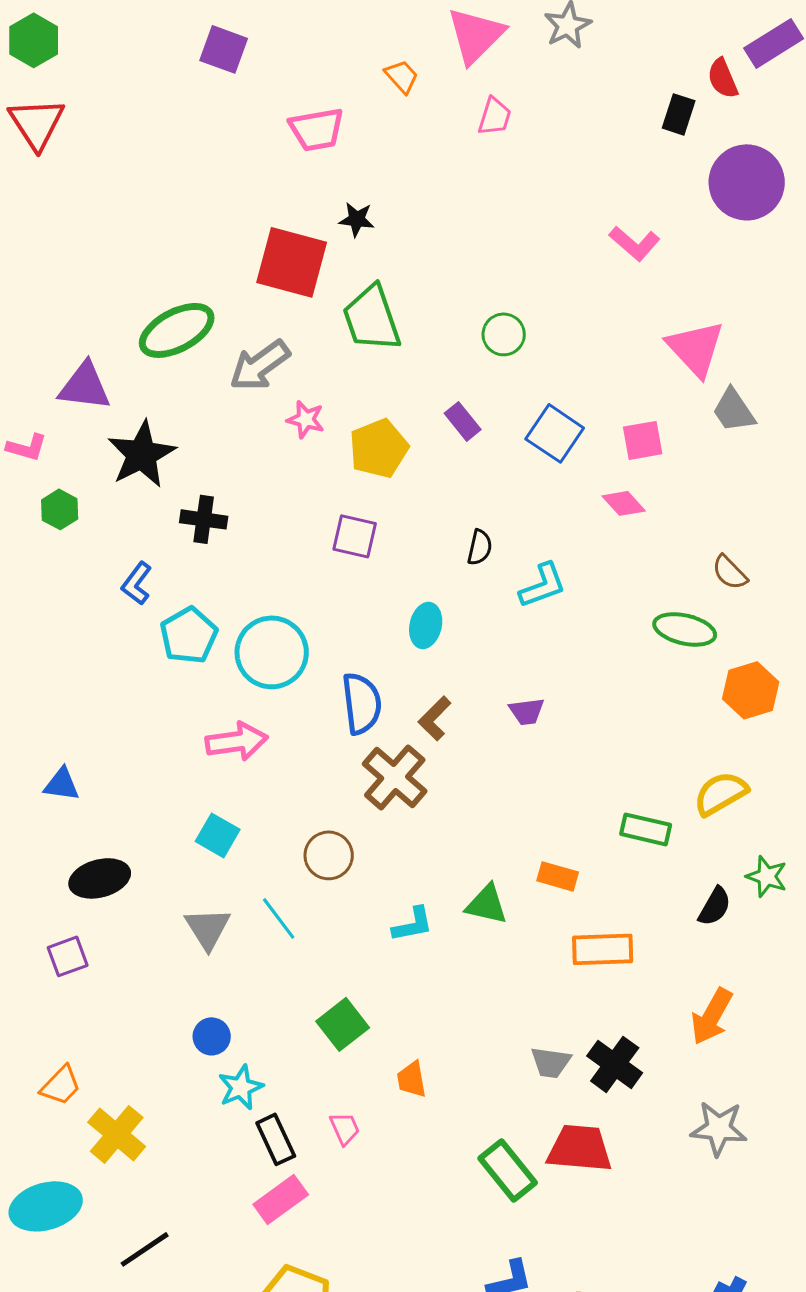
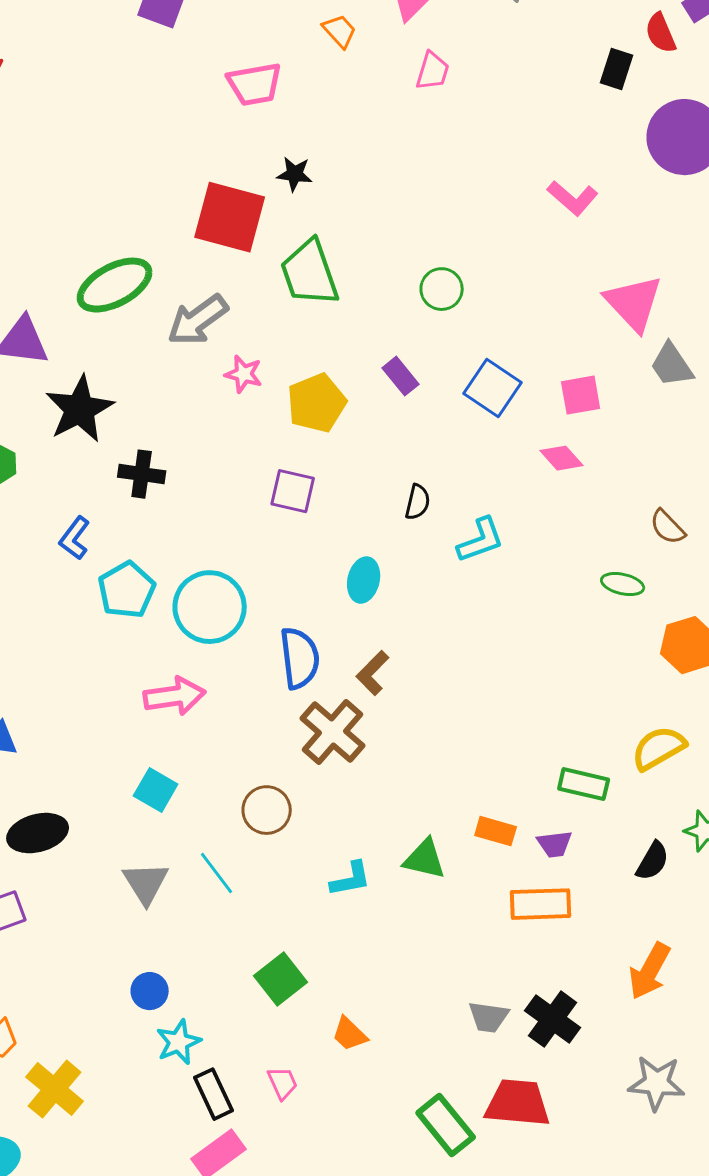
green ellipse: (685, 629) -> (623, 584), size x0.7
purple trapezoid: (527, 711) -> (555, 844), moved
orange trapezoid: (412, 1079) -> (350, 1034), turned -36

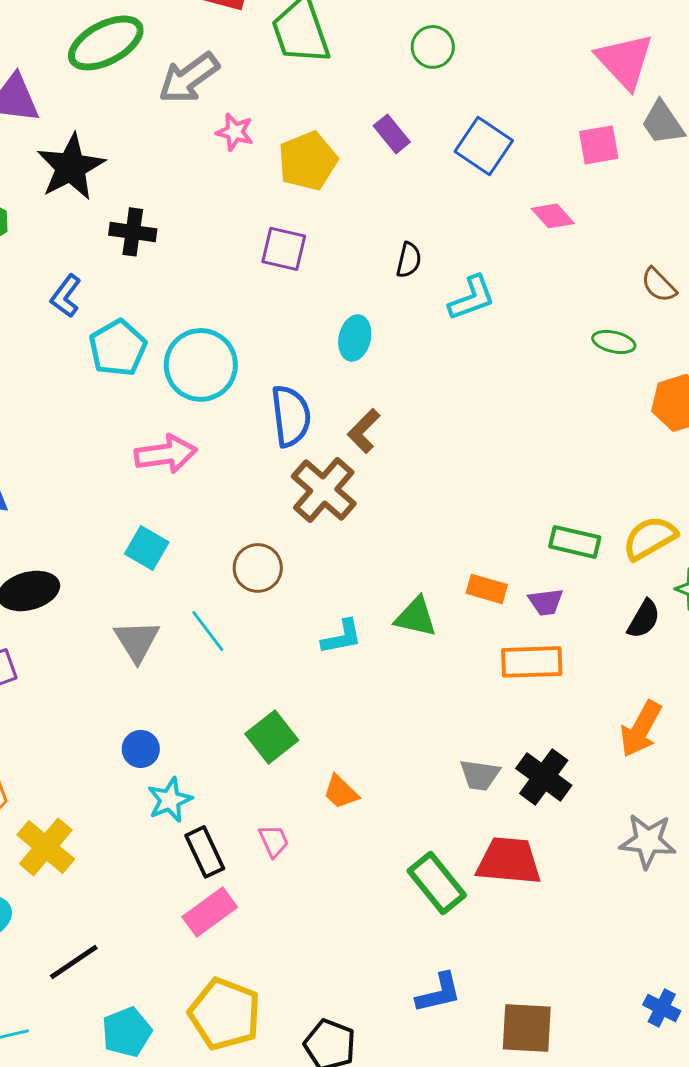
pink square: (581, 395) -> (599, 145), moved
yellow semicircle: (659, 748) -> (650, 538), moved

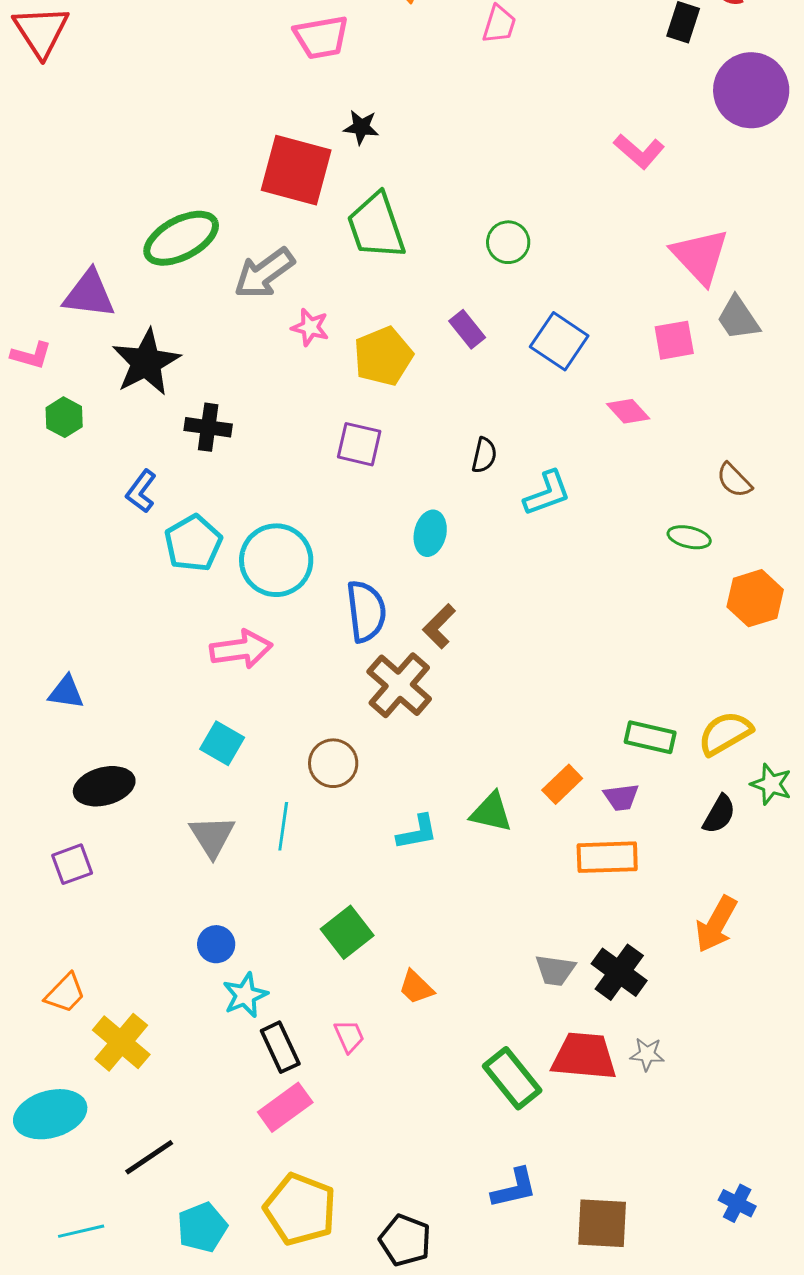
orange rectangle: (487, 589) -> (562, 784), turned -60
cyan line: (208, 631) -> (283, 826), turned 45
gray star: (648, 841) -> (647, 1054), moved, size x0.6

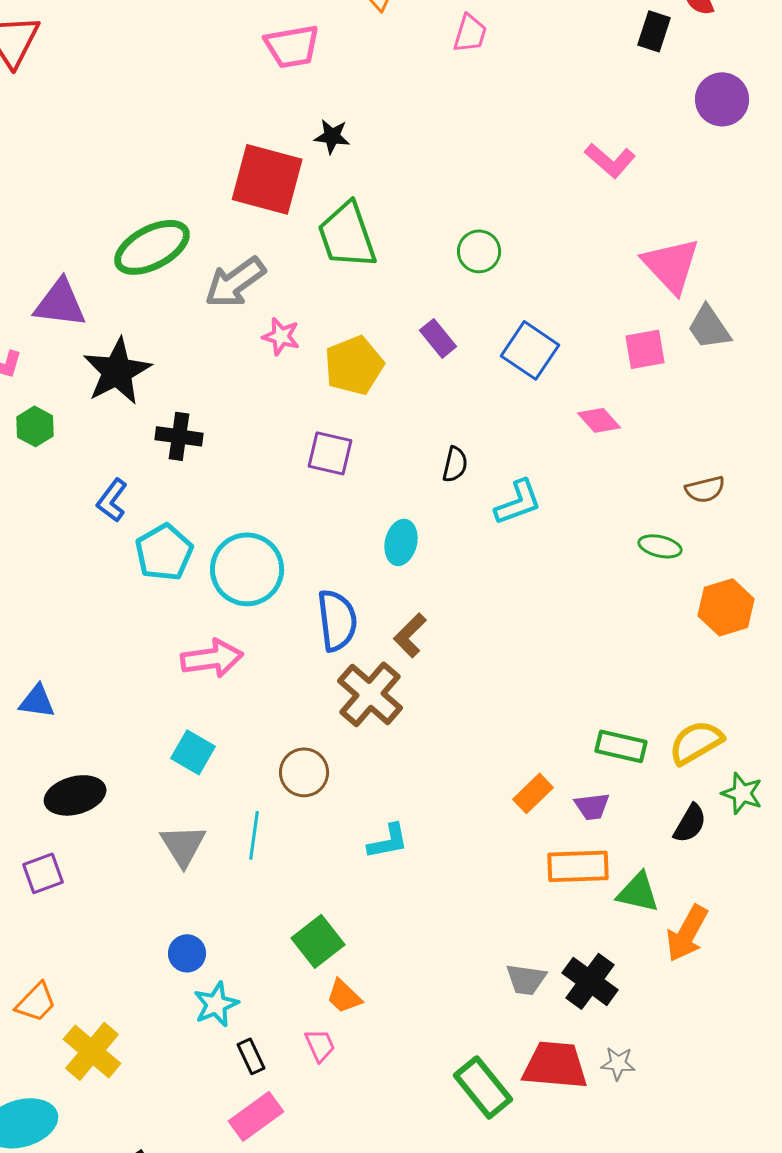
purple circle: (751, 90) -> (722, 99), size x0.7
brown semicircle: (734, 480) -> (705, 489), turned -60
green triangle: (491, 812) -> (638, 892), moved
orange trapezoid: (416, 987) -> (344, 996), moved
black rectangle: (280, 1047) -> (251, 1056), size x0.7

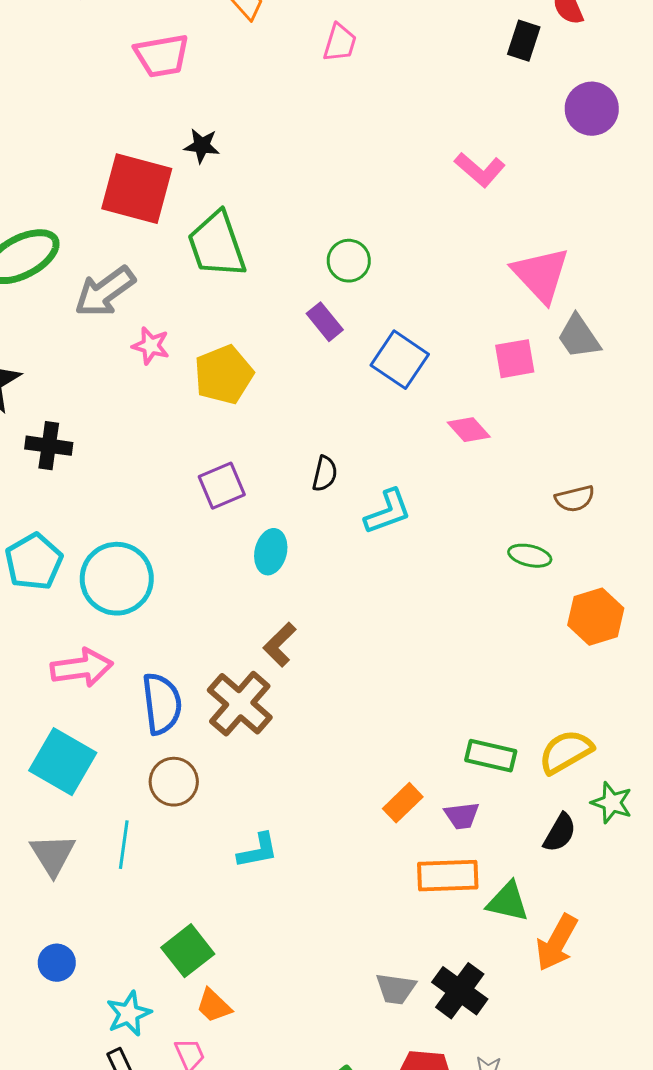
purple rectangle: (438, 338) -> (325, 322), moved
purple square: (330, 453) -> (222, 486), moved, turned -36
blue semicircle: (337, 620) -> (162, 704), moved
cyan square: (193, 752) -> (63, 762), size x1.5
cyan star: (216, 1004) -> (129, 1014), moved

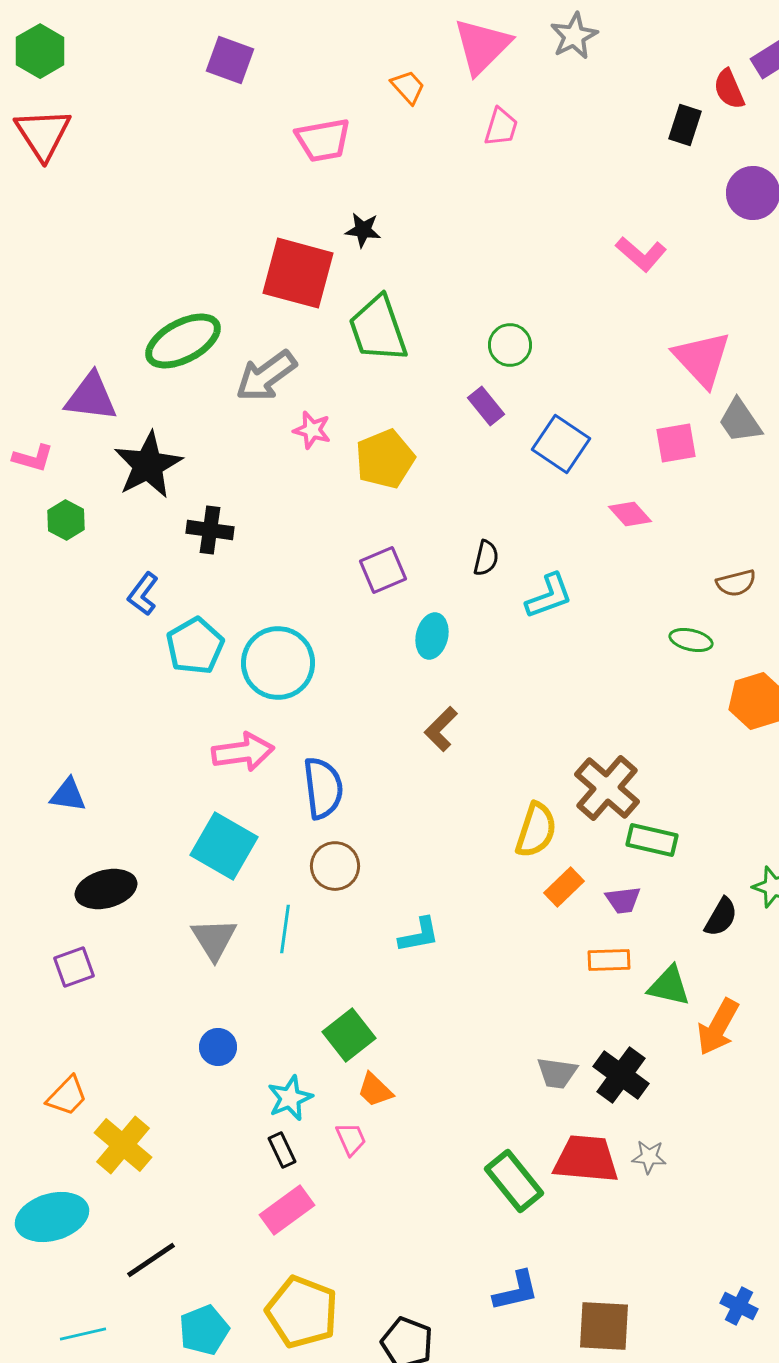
brown cross: (240, 704) -> (607, 788), moved
yellow semicircle: (566, 752) -> (536, 830), moved, turned 138
orange rectangle: (448, 876) -> (609, 960), size x0.7

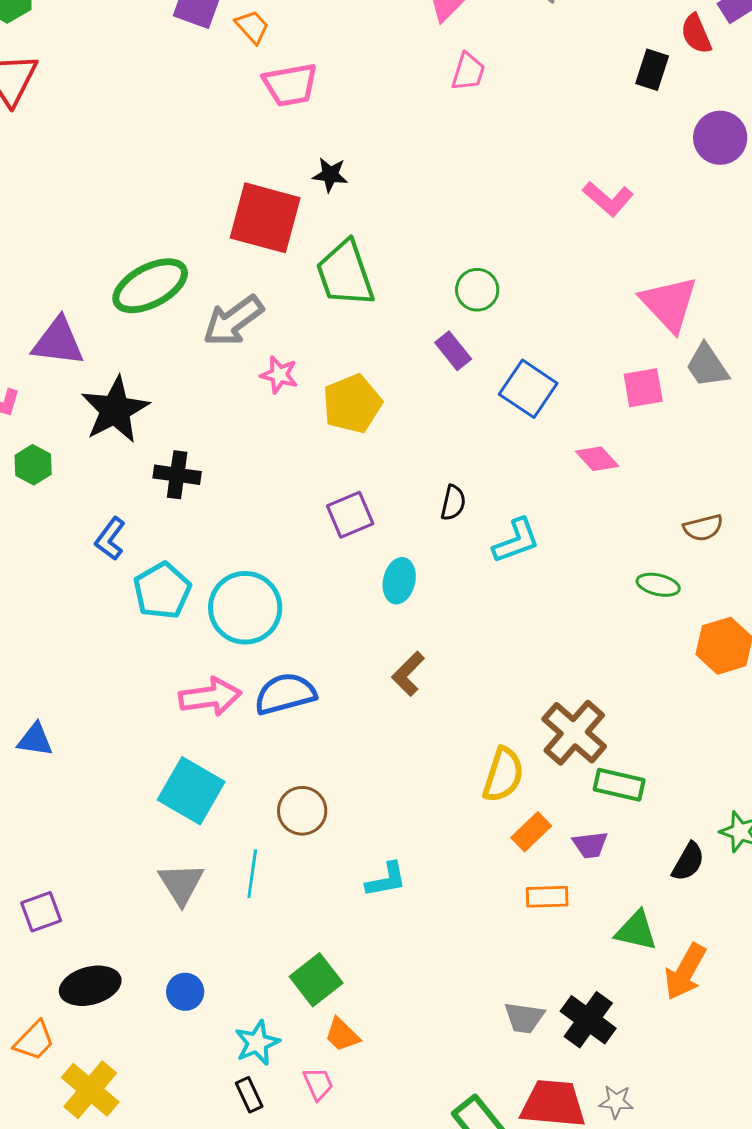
orange trapezoid: (408, 87) -> (252, 27), moved
blue semicircle: (323, 788) -> (285, 694), moved, turned -98
black ellipse: (106, 889) -> (90, 986), moved
orange rectangle: (609, 960) -> (547, 897), moved

